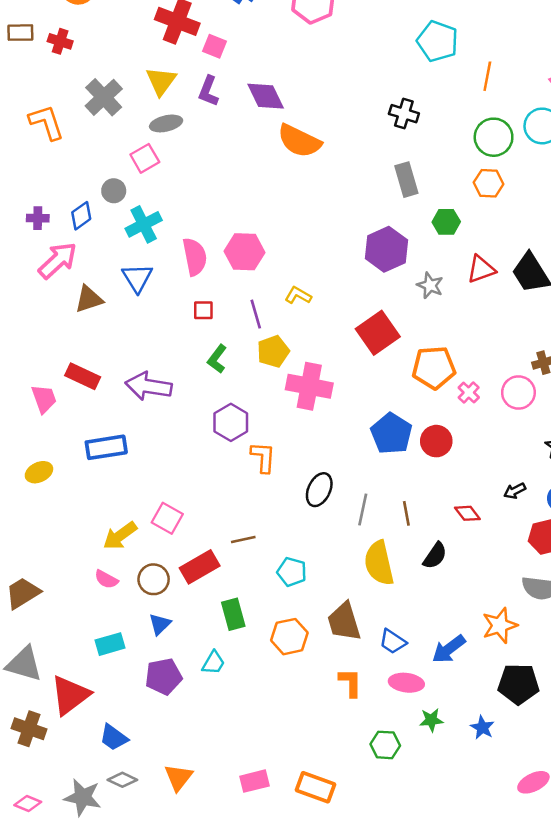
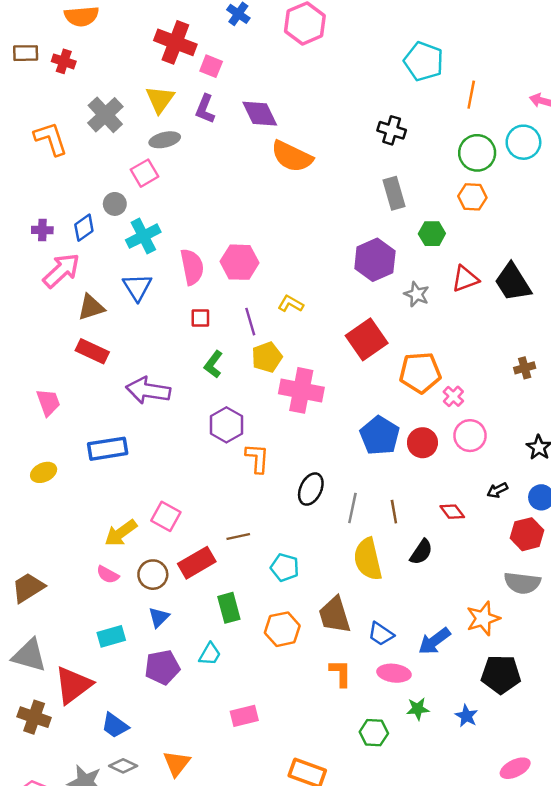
red rectangle: (83, 376) -> (92, 351), moved
pink circle: (518, 392) -> (470, 436), moved
pink rectangle: (254, 781) -> (244, 716), moved

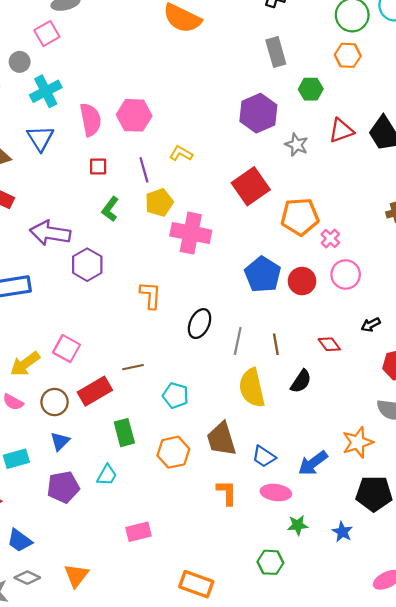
purple hexagon: (226, 425) -> (87, 265), moved
green hexagon: (374, 733) -> (270, 562), moved

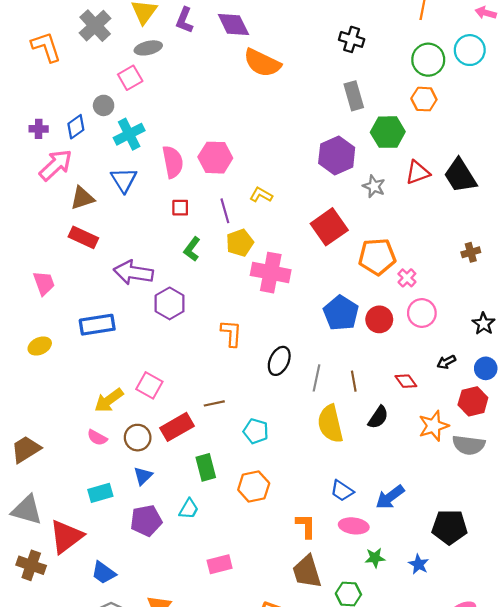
green hexagon: (311, 89) -> (388, 132), size x1.4
brown trapezoid: (221, 439) -> (307, 572), moved
orange star: (358, 442) -> (434, 426), moved

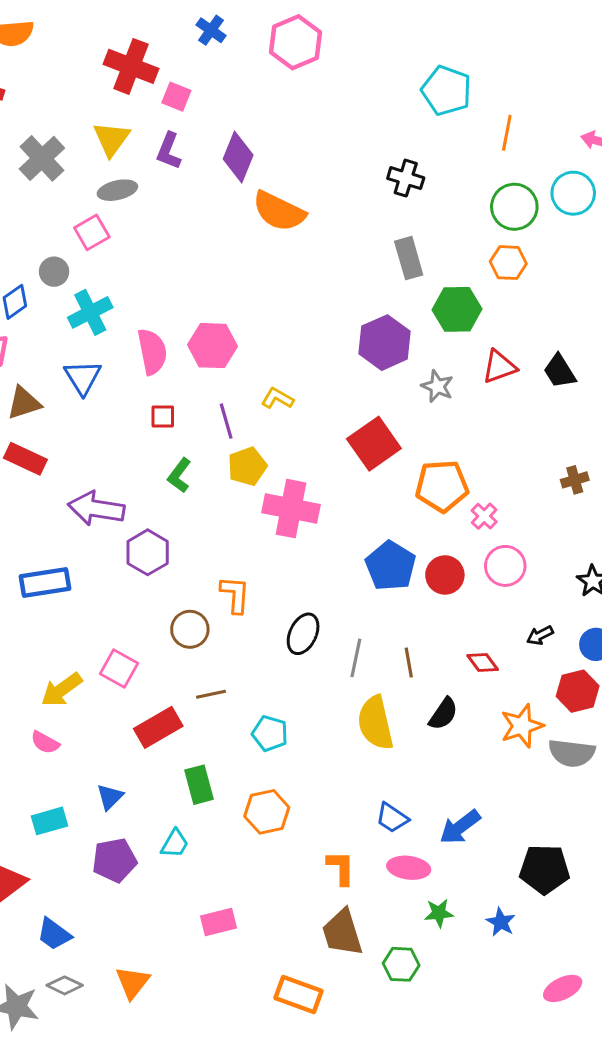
purple diamond: (233, 25) -> (238, 157), turned 48
black trapezoid: (460, 176) -> (560, 371), size x0.7
brown circle: (138, 438) -> (190, 629), moved

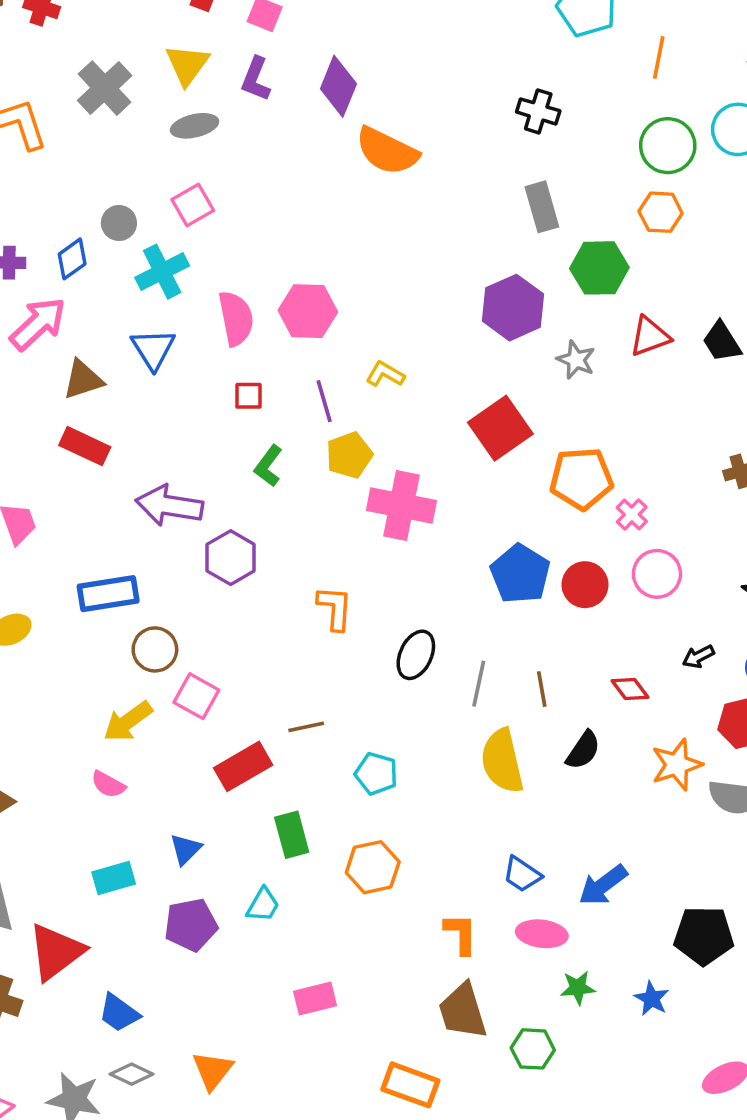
pink square: (92, 232) -> (193, 205), moved
brown circle: (190, 629) -> (155, 649), moved

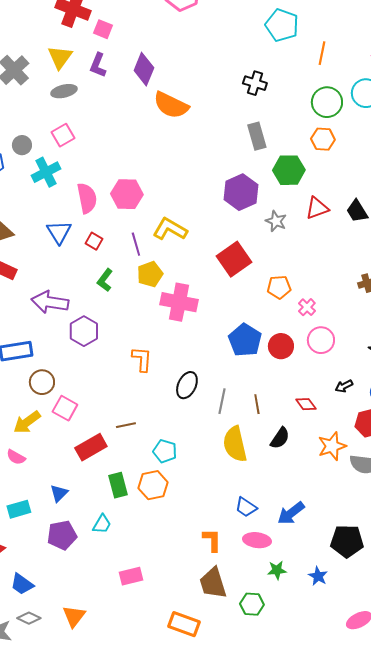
blue triangle: (153, 349) -> (59, 232), moved
yellow L-shape: (385, 374) -> (170, 229), size x1.6
red square: (248, 396) -> (94, 241), turned 30
orange pentagon: (581, 479) -> (279, 287), size x0.7
orange hexagon: (373, 867) -> (153, 485), moved

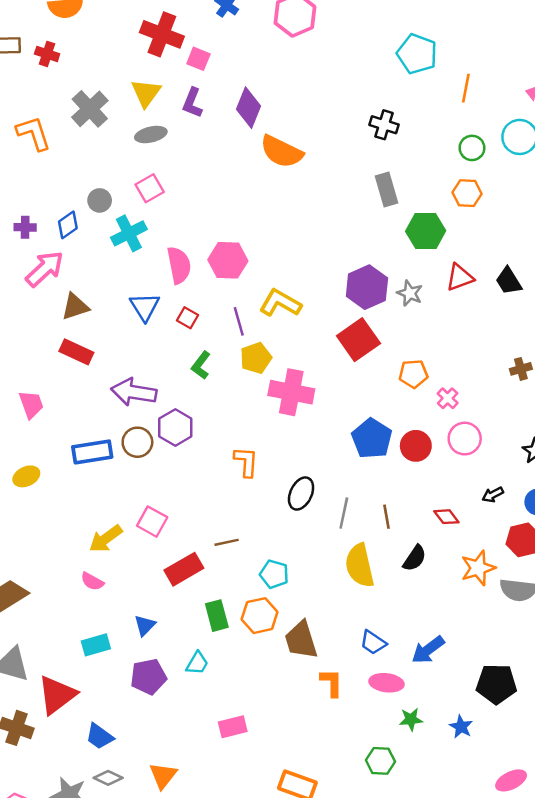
green circle: (327, 102) -> (472, 148), size x0.7
purple hexagon: (241, 192) -> (367, 287), moved
brown circle: (42, 382) -> (137, 442), moved
brown trapezoid: (213, 583) -> (301, 640), moved

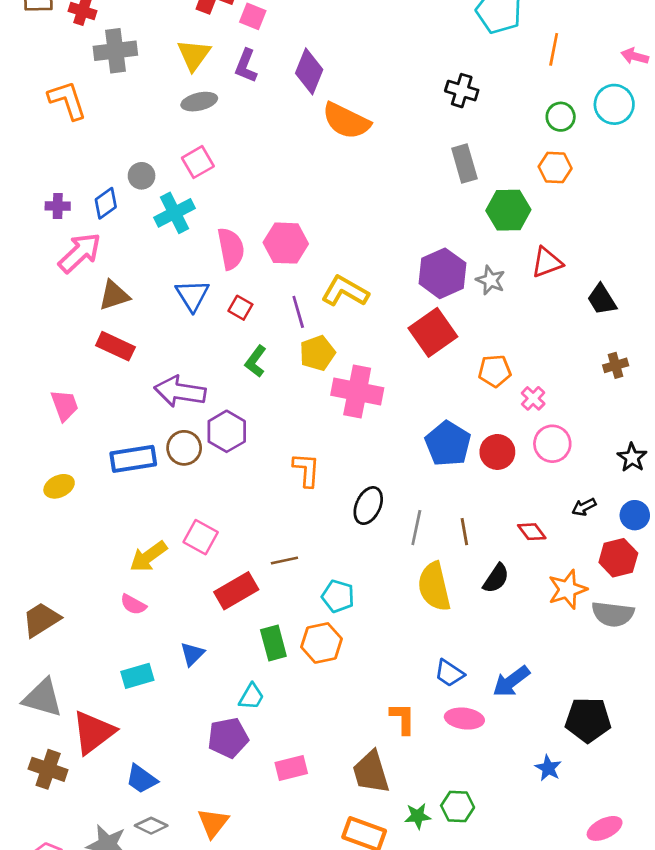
gray cross: (90, 109) -> (115, 51), moved, turned 36
black trapezoid: (509, 281) -> (602, 299), moved
brown trapezoid: (301, 640) -> (371, 772), moved
purple pentagon: (148, 677) -> (228, 738), moved
green star: (411, 719) -> (418, 816), moved

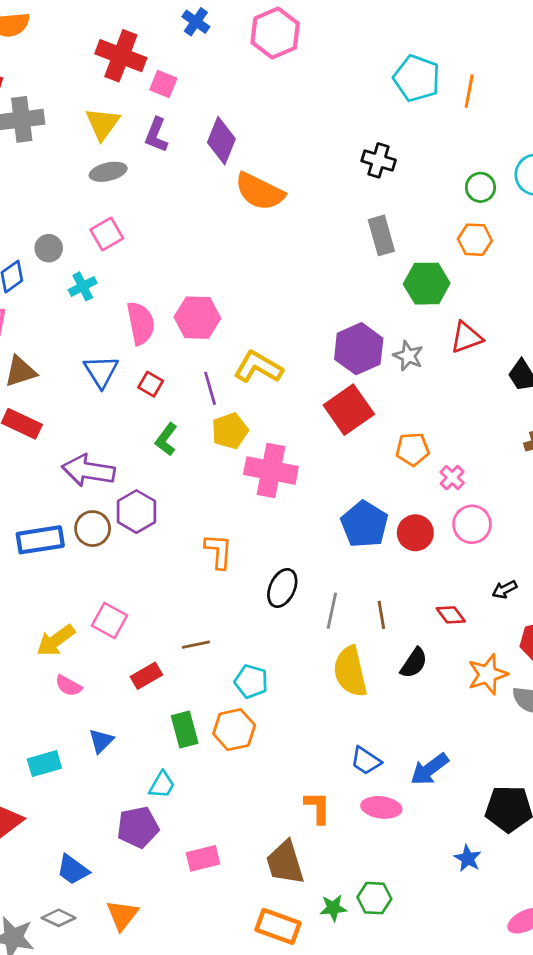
orange line: (554, 49) -> (469, 91), moved
cyan cross: (174, 213) -> (83, 286), size x0.7
red rectangle: (236, 591) -> (146, 676), size x0.7
pink semicircle: (133, 604) -> (69, 686), moved
blue trapezoid: (142, 779) -> (73, 870), moved

